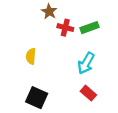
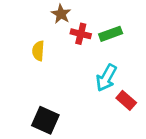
yellow semicircle: (31, 56) -> (38, 51), moved
red rectangle: (88, 93) -> (126, 100), moved

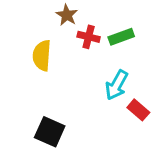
yellow semicircle: (38, 51) -> (42, 55), size x1.4

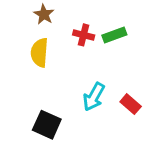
brown star: (67, 15) -> (44, 14), moved
cyan arrow: (117, 85) -> (94, 97), moved

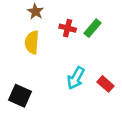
green rectangle: (114, 35) -> (92, 28), turned -30
black square: (47, 125) -> (20, 96), moved

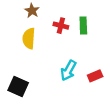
green rectangle: (92, 28) -> (83, 26), turned -42
red rectangle: (106, 84) -> (95, 76), turned -64

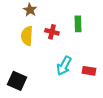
red cross: (61, 26) -> (52, 32), moved
red rectangle: (95, 76) -> (89, 71), turned 32

